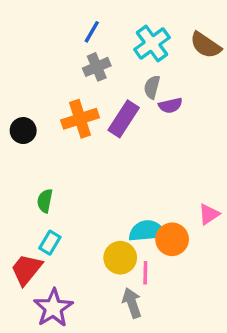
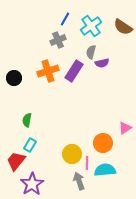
blue line: (92, 32) -> (65, 19), moved
cyan semicircle: (147, 231) -> (105, 170), moved

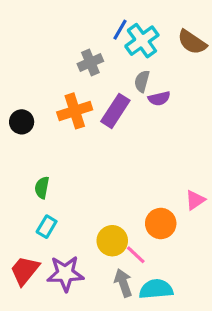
blue line: (65, 19) -> (120, 30), moved
red trapezoid: (16, 161) -> (25, 270), moved
pink line: (87, 163) -> (136, 255), turned -48
cyan semicircle: (105, 170) -> (156, 289), moved
purple star: (32, 184) -> (65, 274), moved, turned 30

